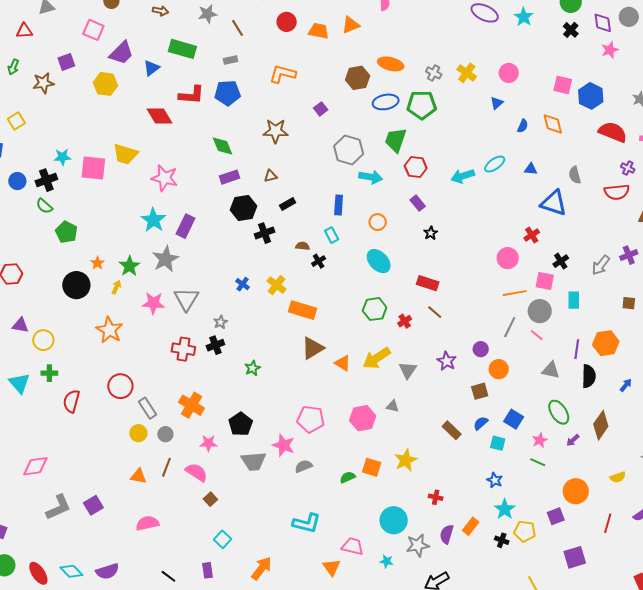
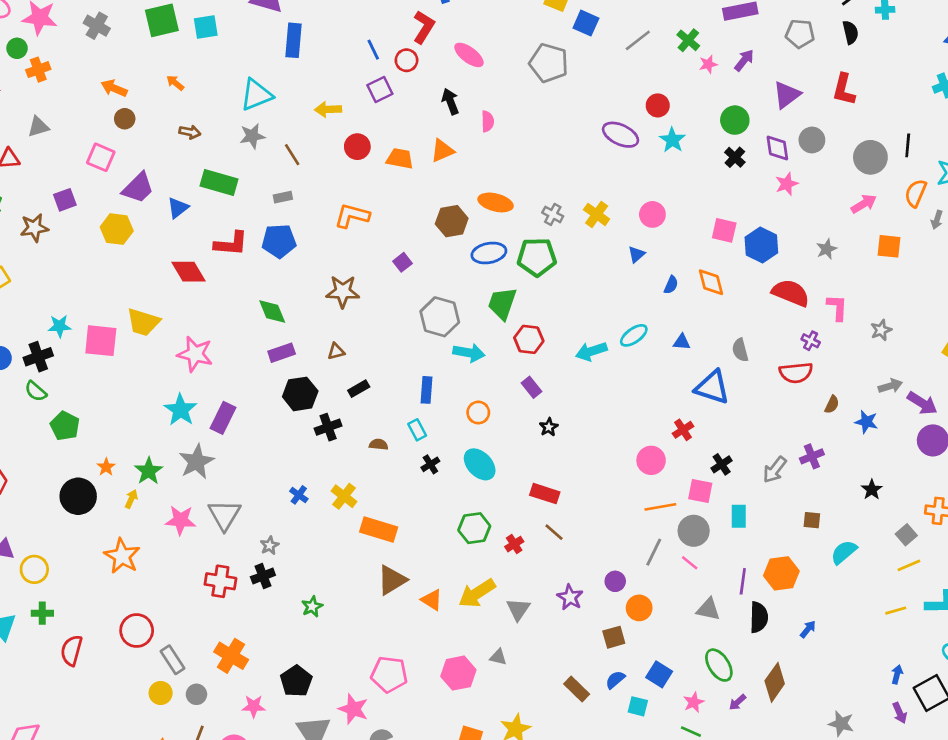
black cross: (319, 261) -> (430, 464), moved

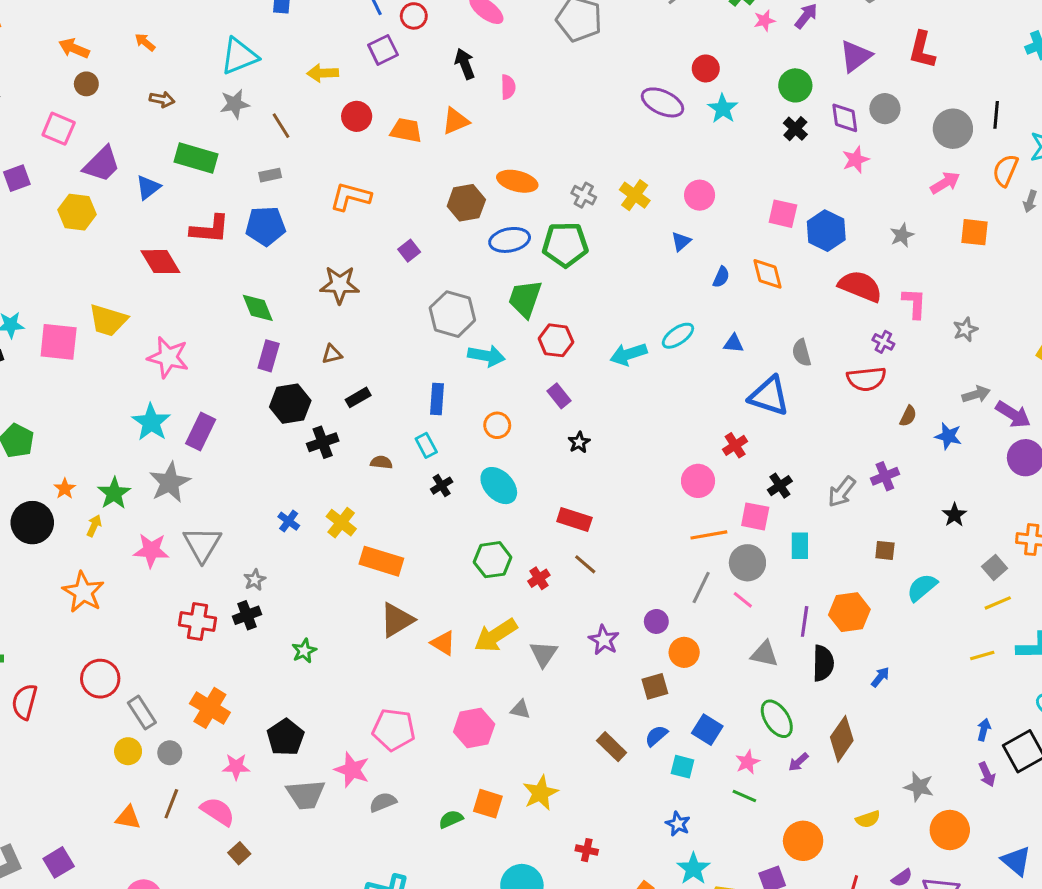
purple rectangle: (282, 353) -> (269, 356), turned -55

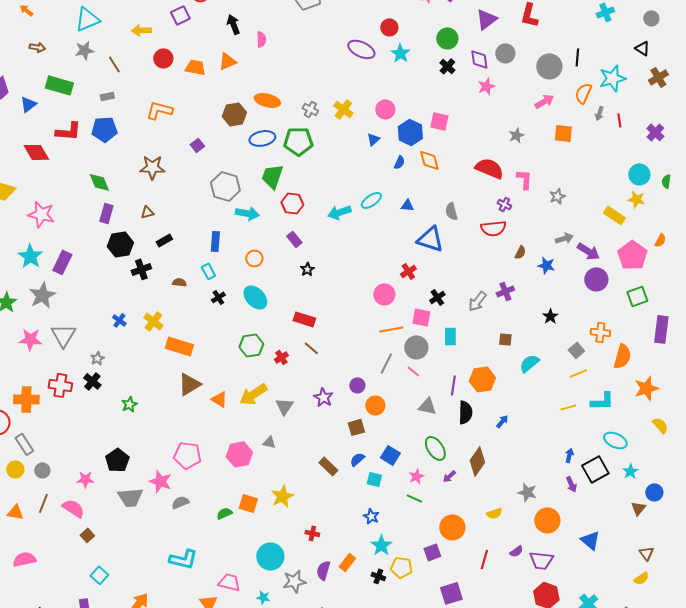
blue hexagon: (826, 231) -> (410, 132), moved
black cross: (247, 615) -> (92, 381), turned -30
orange cross: (210, 708) -> (26, 399), moved, turned -30

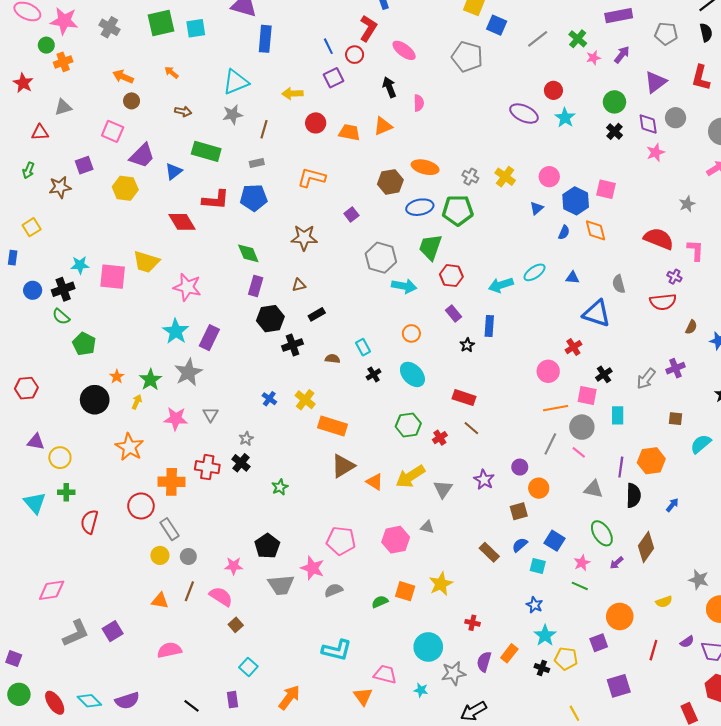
brown line: (114, 64) -> (264, 129), turned 48
blue rectangle: (215, 241) -> (489, 326), moved
gray triangle: (63, 335) -> (210, 414), size x0.6

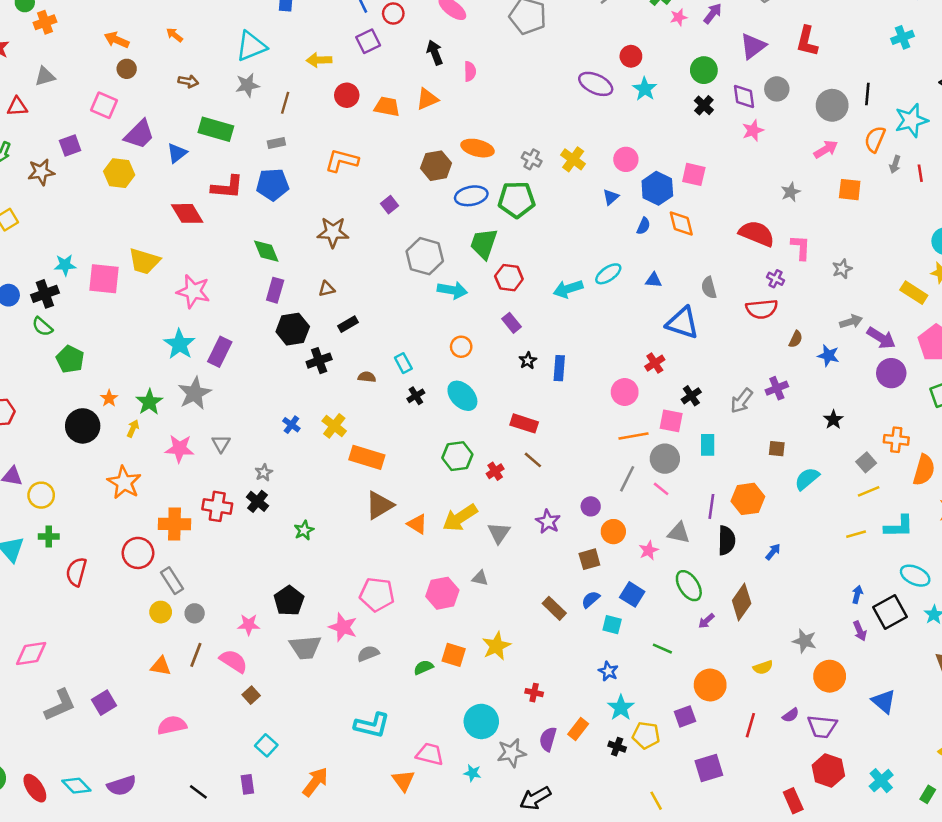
blue rectangle: (489, 326) -> (559, 368), moved
pink star: (582, 563) -> (649, 550), moved

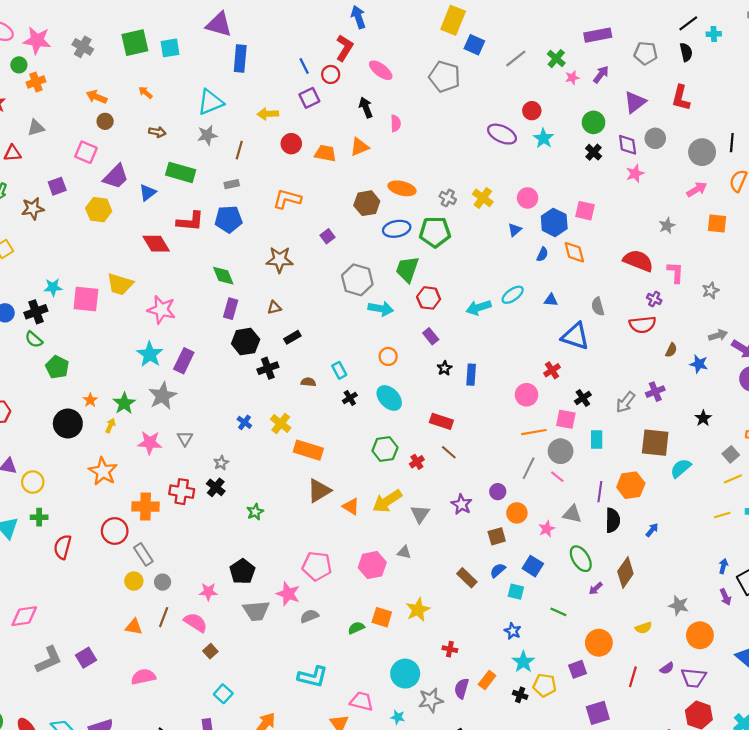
brown square: (777, 449) -> (655, 443), size x2.0

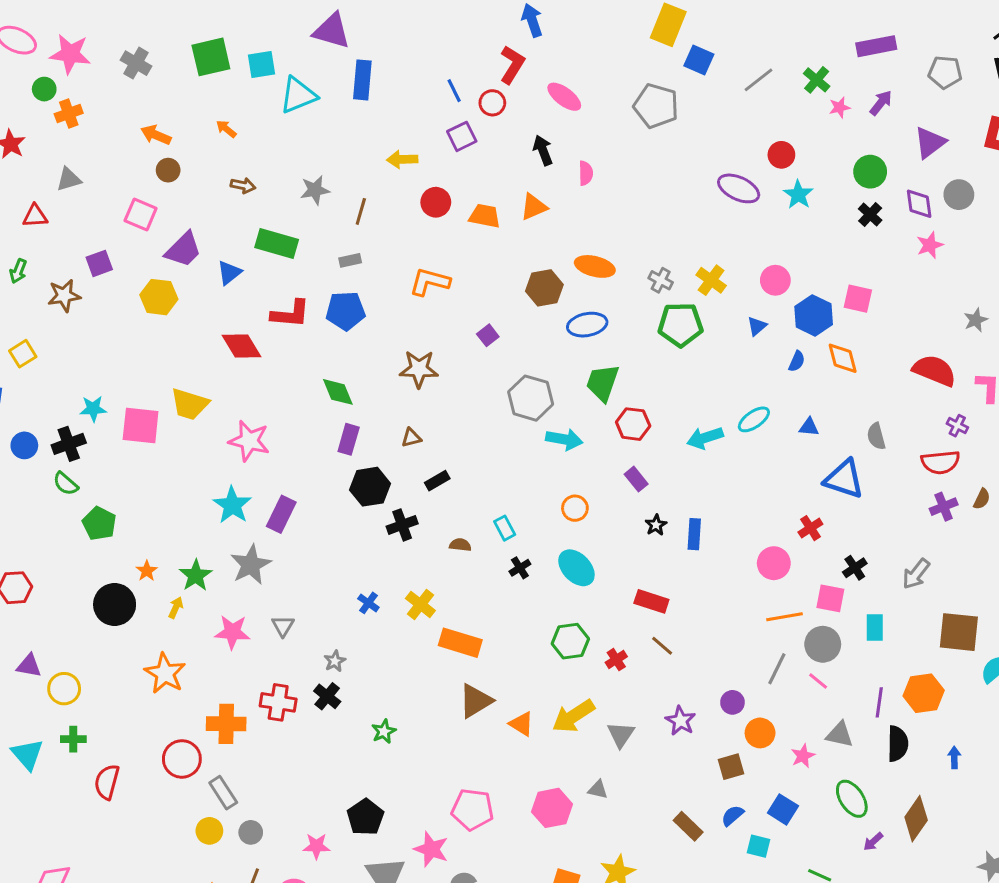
cyan triangle: (210, 102) -> (298, 95), moved
green pentagon: (435, 232) -> (680, 325), moved
purple cross: (655, 392) -> (944, 507), moved
blue arrow: (652, 530) -> (954, 757), turned -40

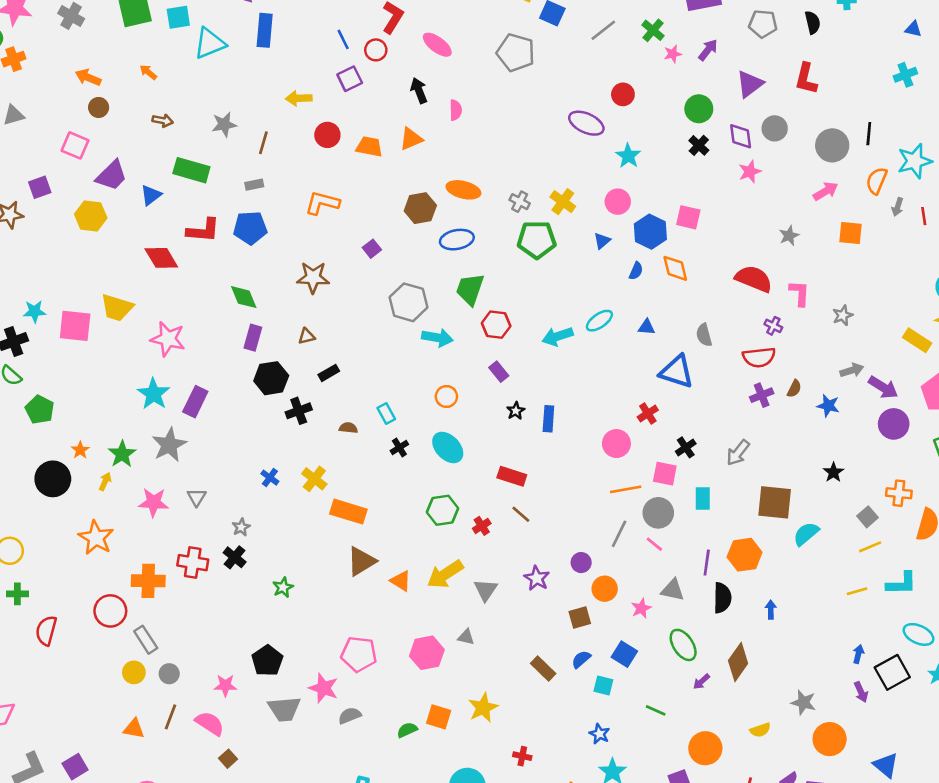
cyan star: (798, 195) -> (628, 156), moved

